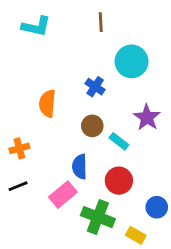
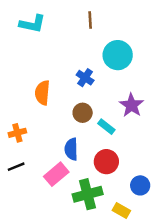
green cross: (98, 217) -> (88, 194), turned -36

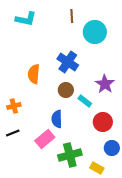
cyan circle: (118, 55) -> (95, 32), moved
blue cross: (85, 78) -> (68, 62), size x1.5
red circle: (106, 162) -> (103, 122), moved

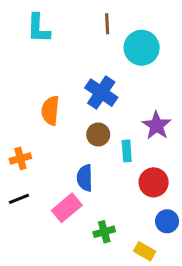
cyan L-shape: (26, 19) -> (38, 28), turned 80
cyan rectangle: (85, 101) -> (127, 151), turned 48
green cross: (70, 155) -> (104, 232), size x0.6

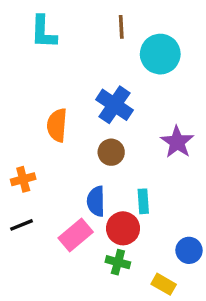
cyan rectangle: (127, 151) -> (143, 201), moved
red circle: (154, 182) -> (123, 228), moved
green cross: (104, 232) -> (118, 262), turned 30

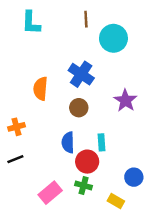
pink rectangle: (76, 235) -> (50, 193), moved

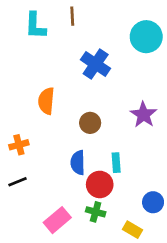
brown line: (86, 19) -> (72, 16), moved
cyan circle: (113, 38) -> (146, 37), moved
blue cross: (81, 74) -> (96, 64), moved

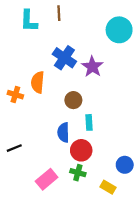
blue cross: (96, 64) -> (64, 58), moved
purple star: (143, 115) -> (92, 67), moved
orange cross: (19, 145) -> (15, 95), moved, turned 32
cyan rectangle: (116, 163) -> (89, 122), moved

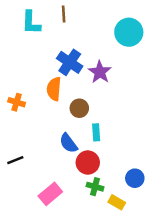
orange semicircle: (38, 82) -> (54, 89), moved
blue semicircle: (63, 132) -> (68, 143), turned -36
green cross: (78, 173) -> (95, 187), moved

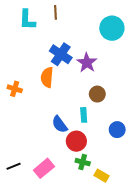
brown circle: (79, 108) -> (97, 94), moved
black line: (15, 160) -> (14, 166), moved
blue circle: (135, 178) -> (117, 130), moved

